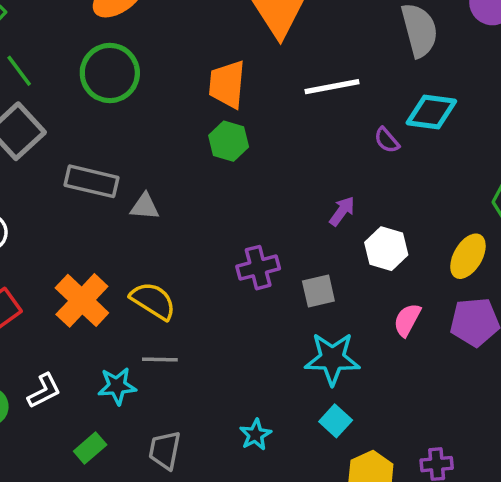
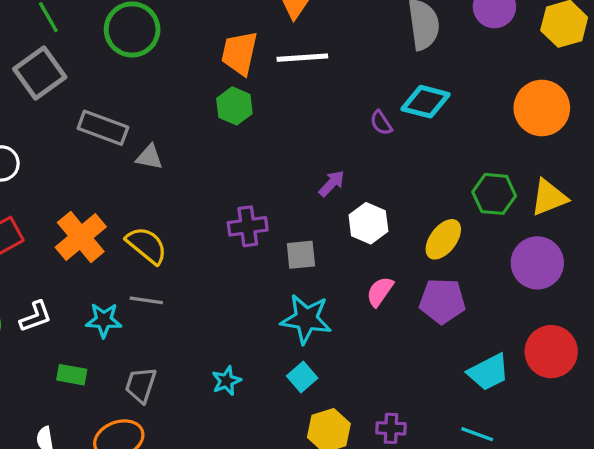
white line: (332, 87) -> (302, 58), moved
green rectangle: (90, 448) -> (72, 375), turned 44

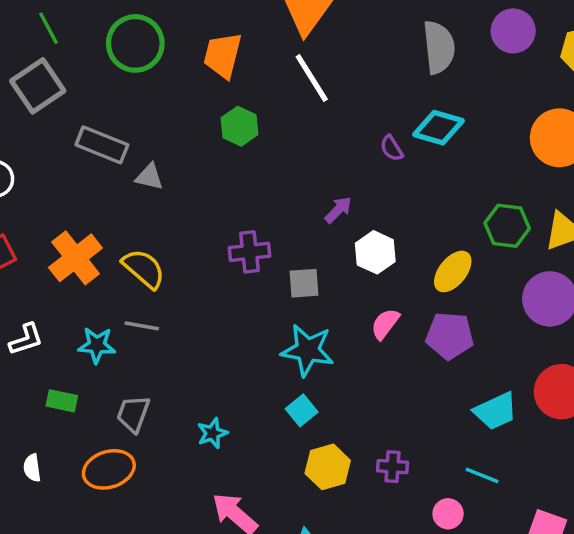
orange trapezoid: (239, 53) -> (223, 55), moved
white line: (302, 58) -> (312, 78), turned 60
cyan star: (226, 381) -> (212, 433), moved

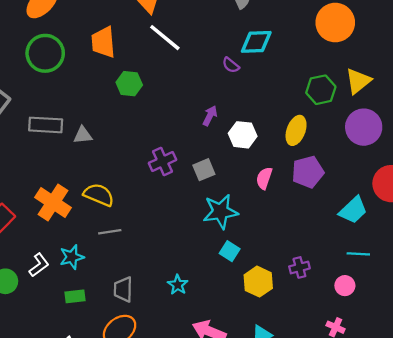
cyan star: (97, 345) -> (72, 257), moved

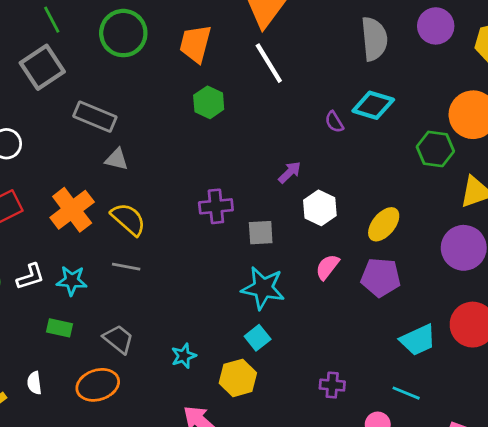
green hexagon: (321, 90) -> (435, 149), moved
gray triangle: (83, 135) -> (117, 159), moved
yellow hexagon: (258, 282) -> (238, 378), moved
gray trapezoid: (123, 289) -> (118, 339), turned 108

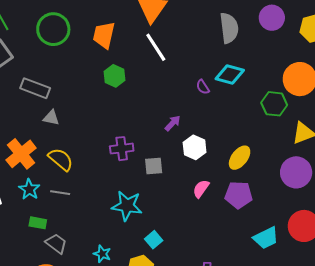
cyan star: (72, 281) -> (29, 189), moved, turned 30
cyan star: (263, 288) -> (127, 206), moved
green rectangle: (60, 328) -> (38, 223), moved
cyan star: (184, 356) -> (102, 254), turned -30

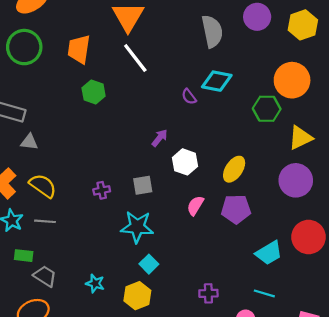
purple cross: (122, 149) -> (102, 190), moved, size x0.7
cyan star: (127, 206) -> (137, 227), moved

